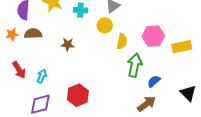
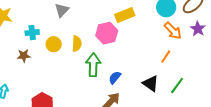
cyan cross: (80, 10) -> (32, 33), moved
yellow circle: (105, 25) -> (54, 44), moved
yellow rectangle: (182, 47) -> (125, 15), moved

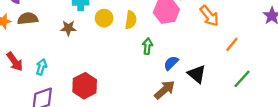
orange arrow: (173, 31) -> (209, 16), moved
green arrow: (93, 65) -> (147, 46), size x0.6
black triangle: (151, 83) -> (197, 74), moved

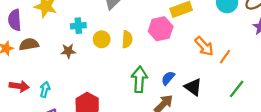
orange arrow: (209, 16) -> (204, 46), moved
green arrow: (147, 46) -> (139, 79), moved, size x1.6
red arrow: (15, 62) -> (19, 86), turned -42

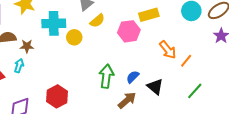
cyan cross: (78, 26) -> (54, 23), size x1.6
yellow semicircle: (127, 39) -> (97, 21), moved, turned 42
brown star: (68, 51) -> (27, 46), moved
cyan arrow: (45, 89) -> (19, 66), moved

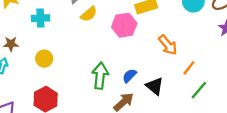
cyan cross: (54, 23) -> (40, 18), size x0.7
yellow circle: (74, 37) -> (44, 59), moved
orange line: (186, 61) -> (189, 68), moved

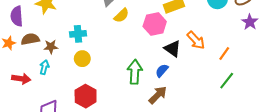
cyan cross: (40, 18) -> (78, 34), moved
orange line: (189, 68) -> (224, 54), moved
black triangle: (155, 86) -> (173, 49), moved

